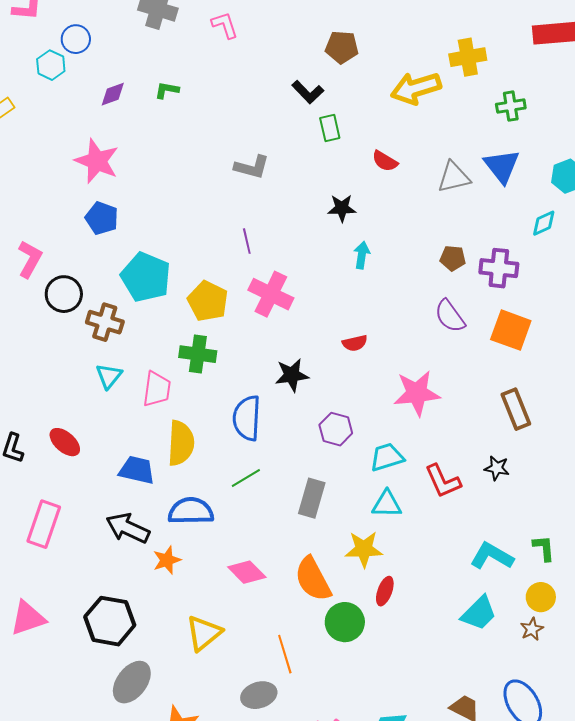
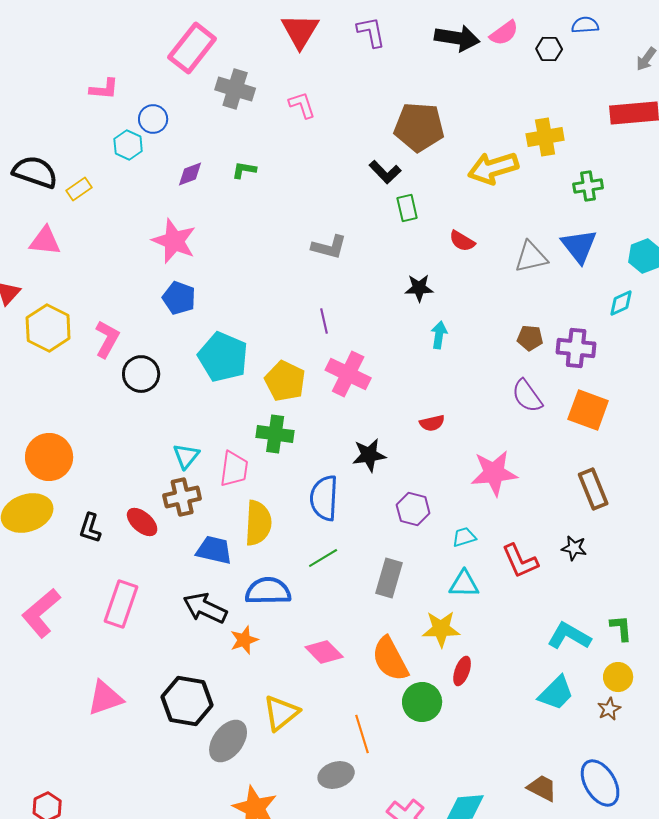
brown pentagon: (342, 47) -> (419, 127), size x1.5
brown cross: (105, 322) -> (182, 497), moved, turned -30
cyan trapezoid: (387, 457) -> (464, 537), size x0.7
gray ellipse: (132, 682) -> (228, 741), moved

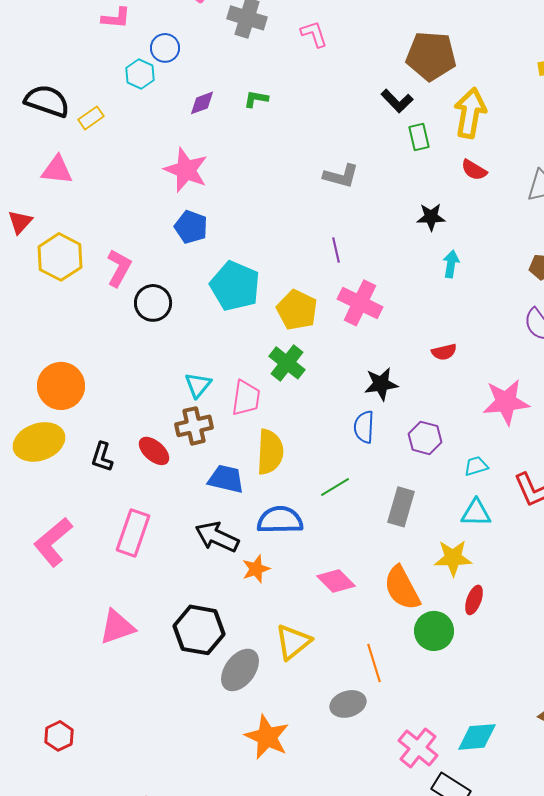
yellow arrow: (493, 168) -> (470, 113), moved, turned 117
green cross: (275, 434) -> (287, 363), turned 30
blue semicircle: (324, 498) -> (364, 427), moved, size x0.7

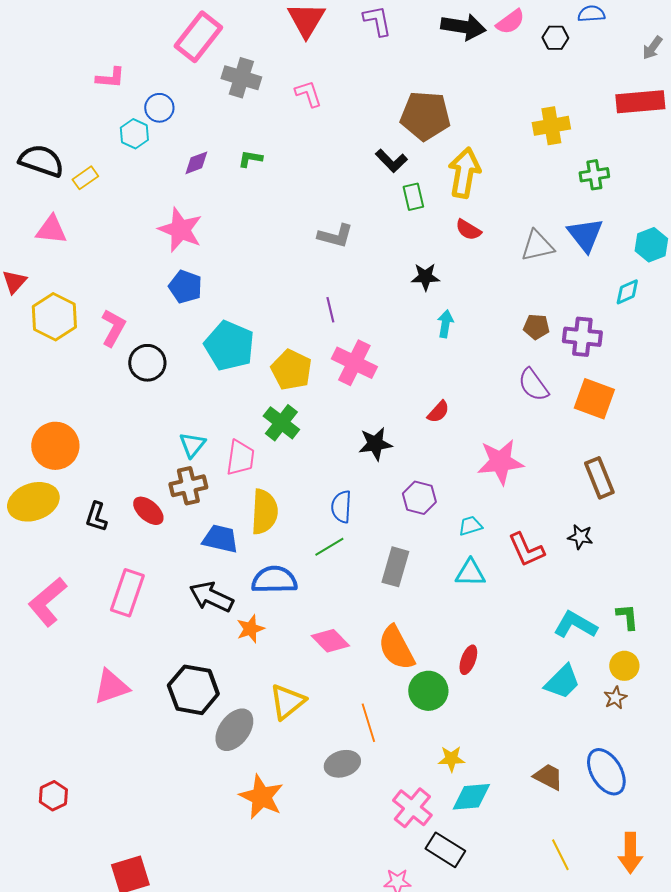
red semicircle: (444, 352) -> (438, 412), turned -35
blue semicircle: (364, 427) -> (341, 507), moved
yellow star: (453, 558) -> (451, 759), moved, size x0.7

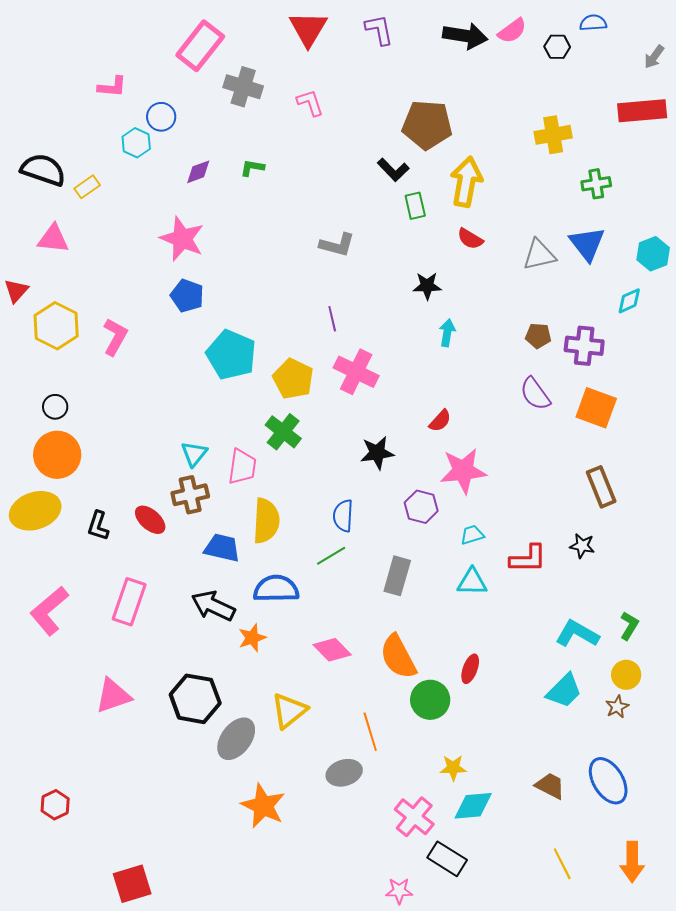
black circle: (147, 363) -> (55, 407), moved, size x0.7
pink star: (500, 462) -> (463, 471), moved
red L-shape: (526, 550) -> (528, 559), turned -66
green L-shape: (627, 617) -> (629, 626), turned 36

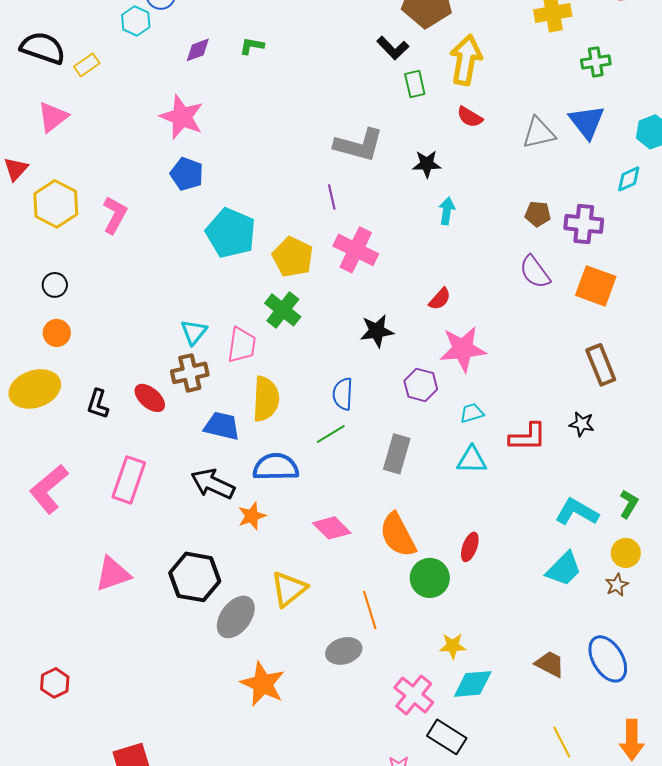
pink triangle: (53, 239) -> (53, 117), turned -44
gray L-shape: (337, 245) -> (359, 145), moved, size x1.4
orange circle: (57, 455) -> (57, 333), size x0.6

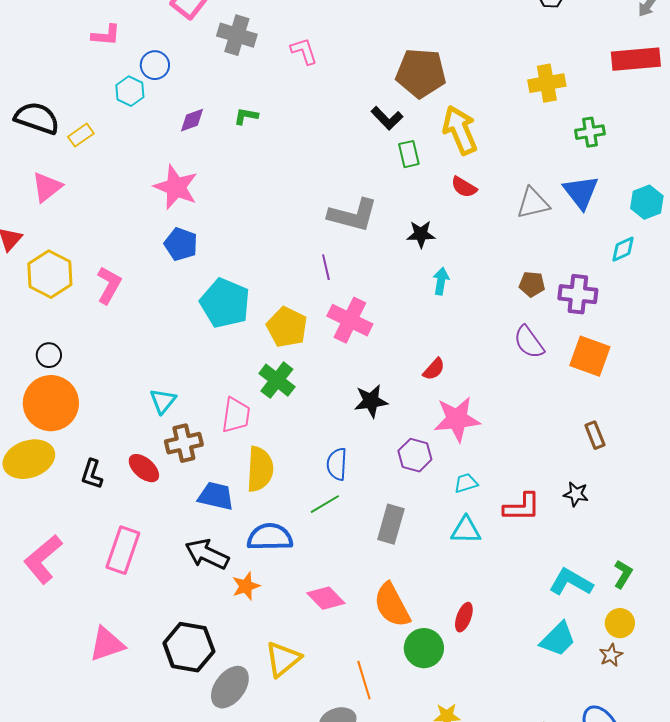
yellow arrow: (466, 60) -> (460, 130), turned -33
cyan triangle: (194, 332) -> (163, 401), moved
orange circle: (57, 333) -> (51, 403), size x2.0
brown rectangle: (601, 365) -> (595, 435), size x0.7

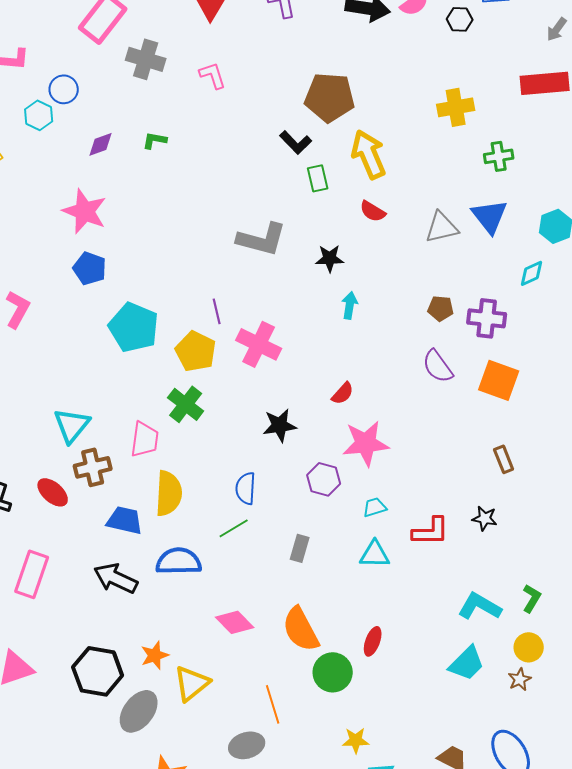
purple line: (326, 267) -> (217, 311), moved
cyan triangle: (163, 401) -> (72, 425), size x1.4
gray rectangle: (391, 524) -> (300, 548), size x0.7
orange star: (246, 586) -> (155, 655), moved

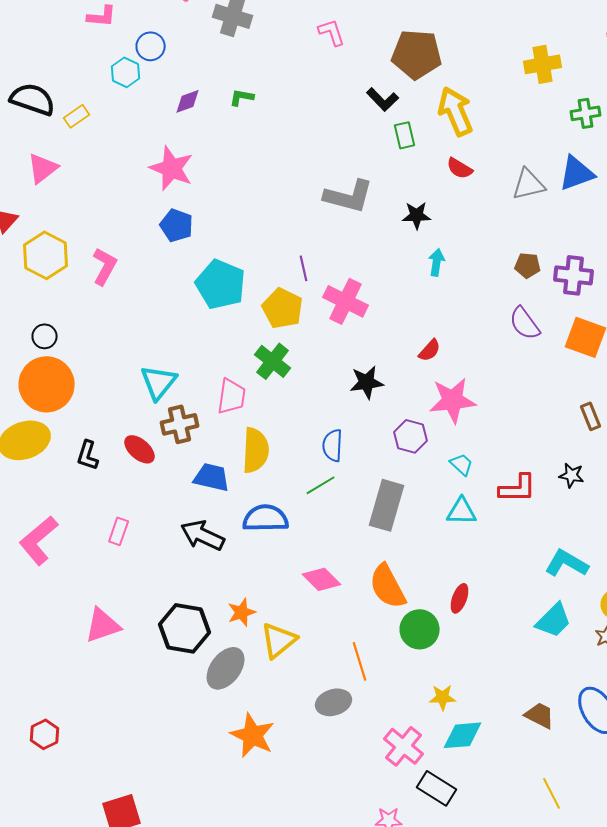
pink L-shape: (213, 75) -> (332, 32), moved
blue triangle: (490, 216) -> (577, 173), turned 48
cyan trapezoid: (375, 507) -> (462, 464), turned 60
gray rectangle: (300, 548) -> (387, 505), size x1.8
pink rectangle: (32, 574) -> (119, 531), size x0.6

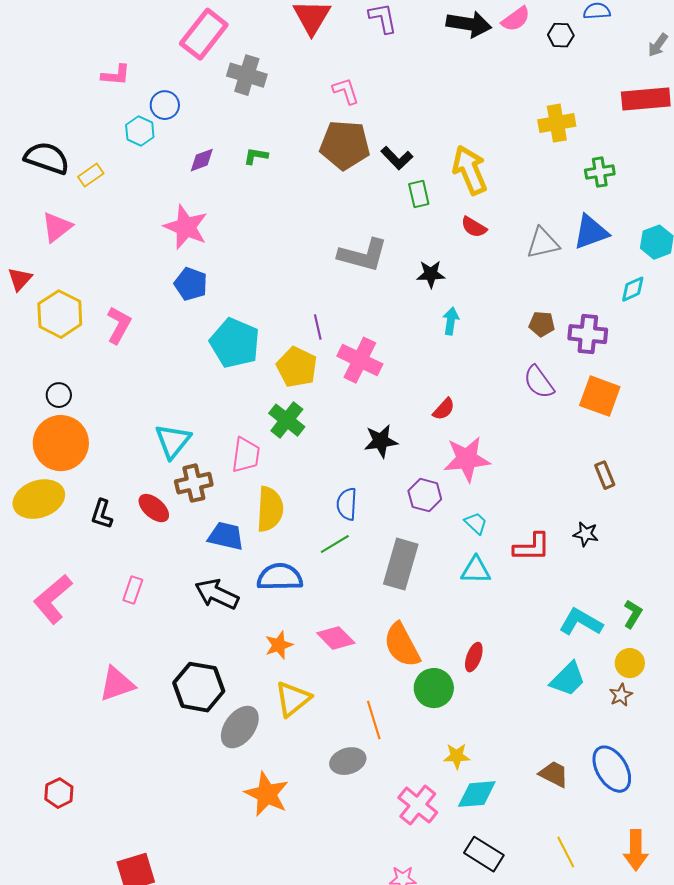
brown pentagon: (417, 54) -> (345, 145), moved
orange star: (242, 612) -> (279, 645), moved
black rectangle: (437, 788) -> (484, 854), moved

